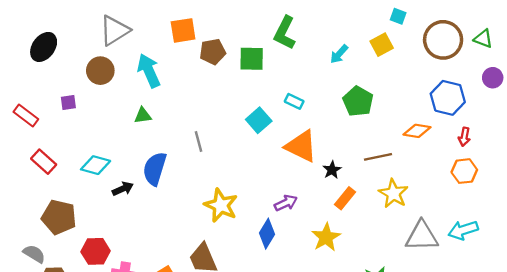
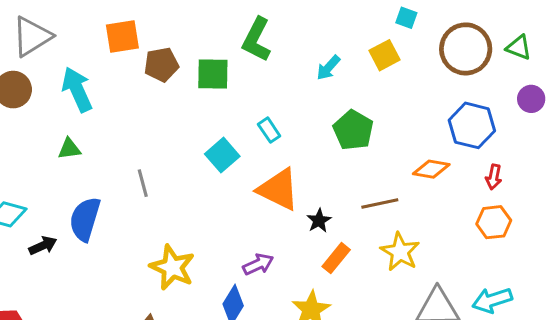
cyan rectangle: (294, 101) -> (269, 130), turned 30

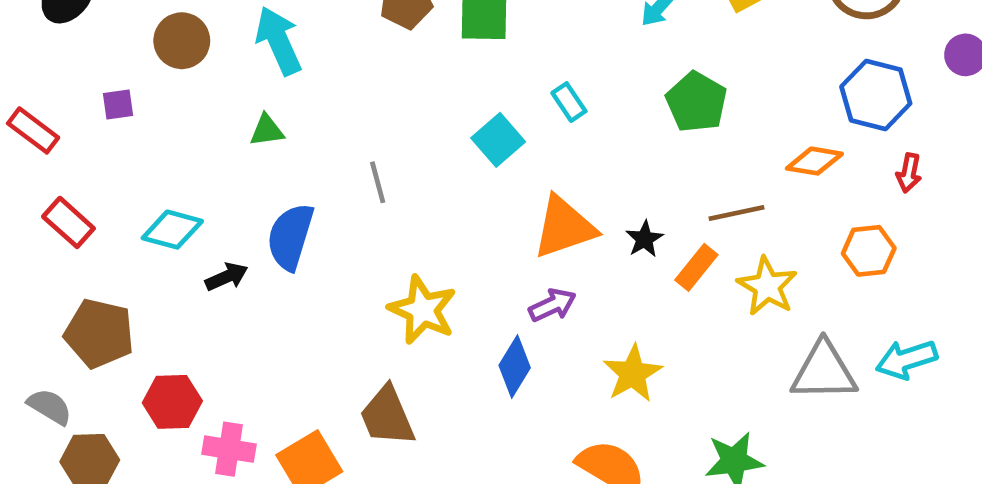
orange triangle: (278, 189) -> (564, 227), moved, turned -45
orange hexagon: (494, 222) -> (869, 251), moved
orange rectangle: (336, 258) -> (696, 267), moved

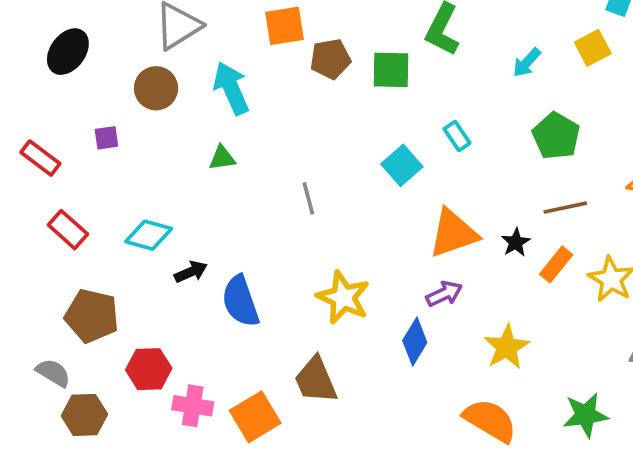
brown line: (737, 213) -> (565, 208), moved
blue semicircle: (290, 237) -> (240, 301), moved, turned -36

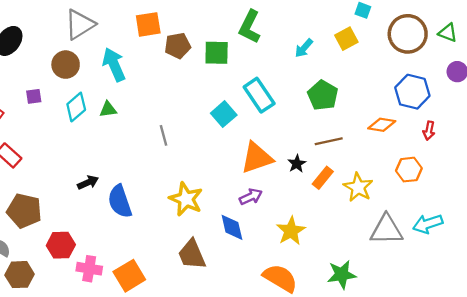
cyan rectangle: (457, 136) -> (259, 95), size x1.8
cyan diamond: (149, 235) -> (76, 107), moved, turned -56
blue diamond: (415, 342) -> (232, 227), turned -44
brown trapezoid: (316, 380) -> (192, 254), moved

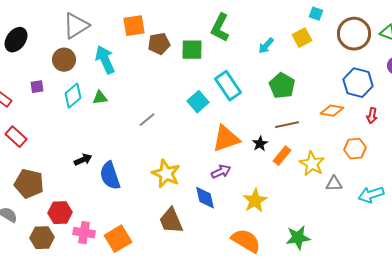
gray line: (163, 135) -> (147, 120), turned 66
gray triangle: (386, 230) -> (334, 184), moved, size x0.6
brown hexagon: (20, 275) -> (42, 238), moved

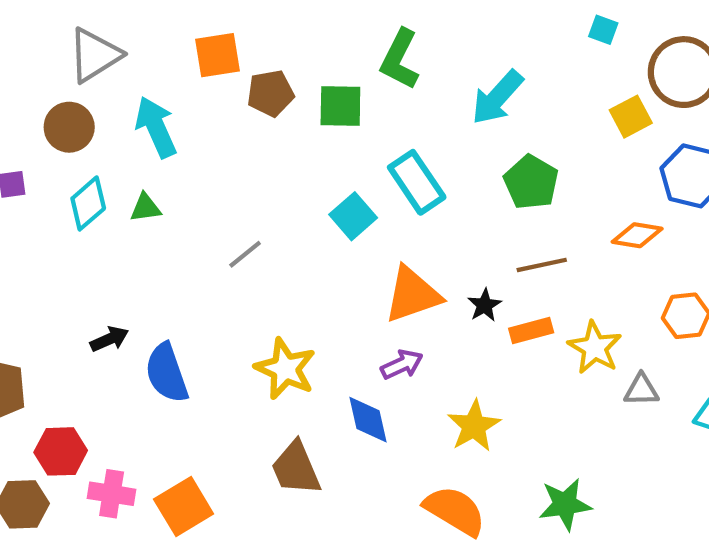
yellow square: (302, 38) -> (631, 117), moved
cyan arrow: (266, 46) -> (497, 97), size x1.6
orange rectangle: (282, 156) -> (531, 331), turned 36

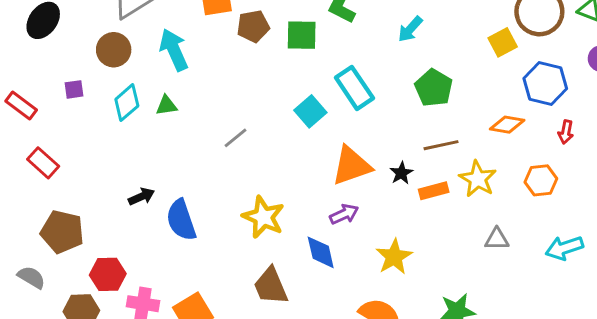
cyan arrow: (497, 97) -> (410, 29), size x0.7
yellow star: (595, 348) -> (478, 179), moved
gray triangle: (641, 390) -> (497, 239), moved

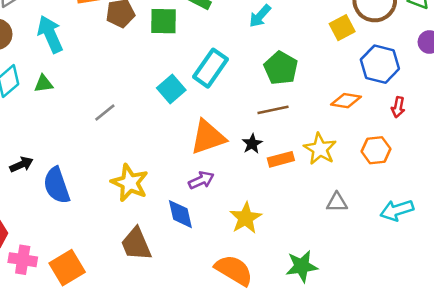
cyan rectangle: (354, 88) -> (210, 68), turned 69
brown line: (441, 145) -> (273, 110), moved

